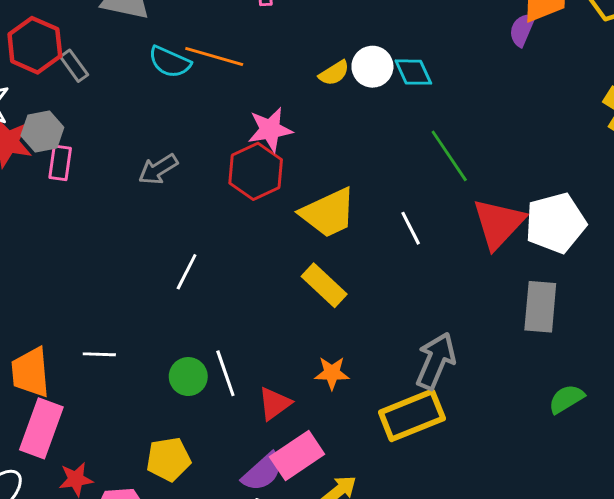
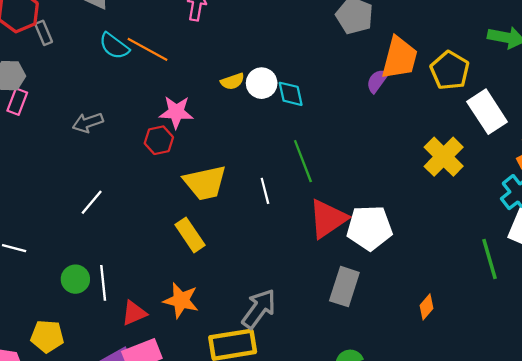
red hexagon: (256, 171) -> (159, 140), size x0.7
white line: (411, 228) -> (265, 191), moved
orange star: (332, 373) -> (181, 300), size x1.4

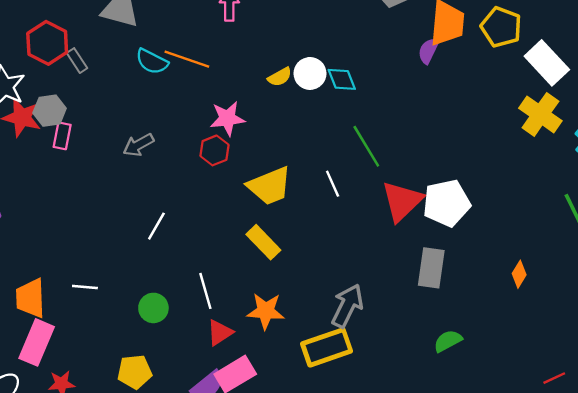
yellow cross: (444, 157) -> (540, 114), moved
white line: (103, 283) -> (205, 291), moved

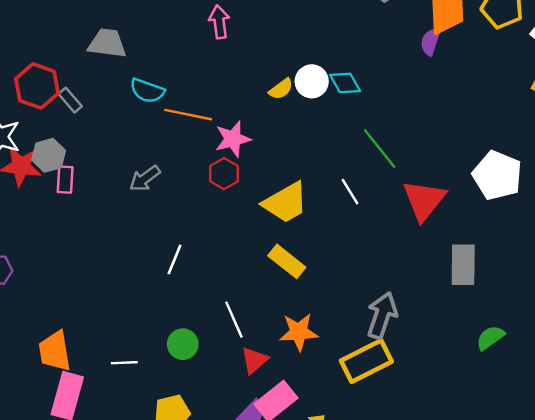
orange line: (187, 59) -> (188, 115), moved
white pentagon: (447, 203) -> (497, 175), moved, turned -30
white line: (85, 287) -> (124, 363), moved

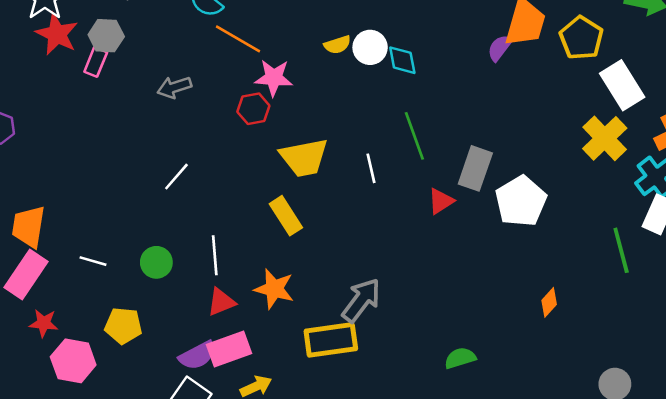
gray hexagon: (49, 155) -> (106, 36), moved
red triangle: (424, 200) -> (441, 201), size x0.6
gray rectangle: (463, 265) -> (475, 168), moved

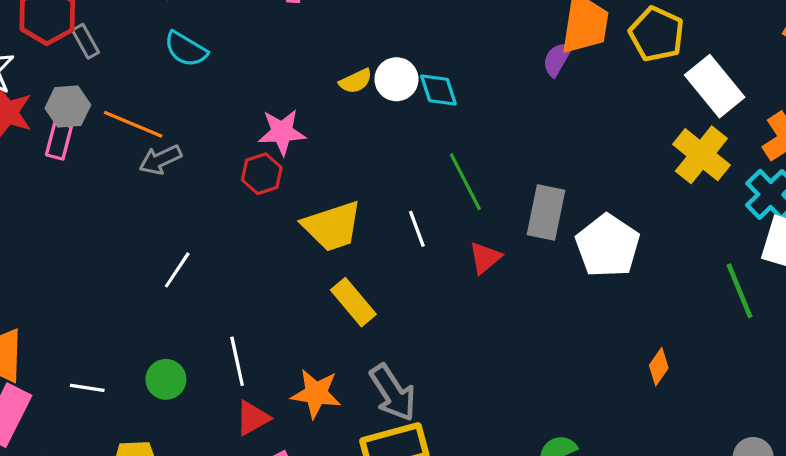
orange line: (238, 39) -> (133, 124), moved
red triangle: (441, 201) -> (485, 258), moved
yellow rectangle: (286, 216) -> (353, 302), moved
gray arrow: (361, 300) -> (393, 393), moved, turned 117

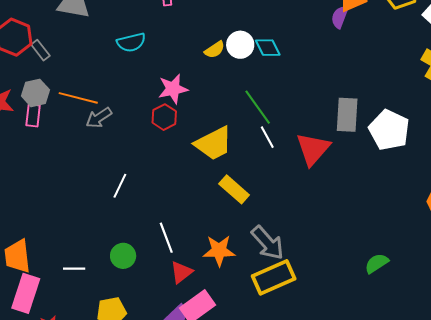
cyan semicircle: (186, 49) -> (131, 42), moved, turned -36
green line: (465, 182) -> (258, 107), moved
red triangle: (485, 258) -> (313, 149), size x1.6

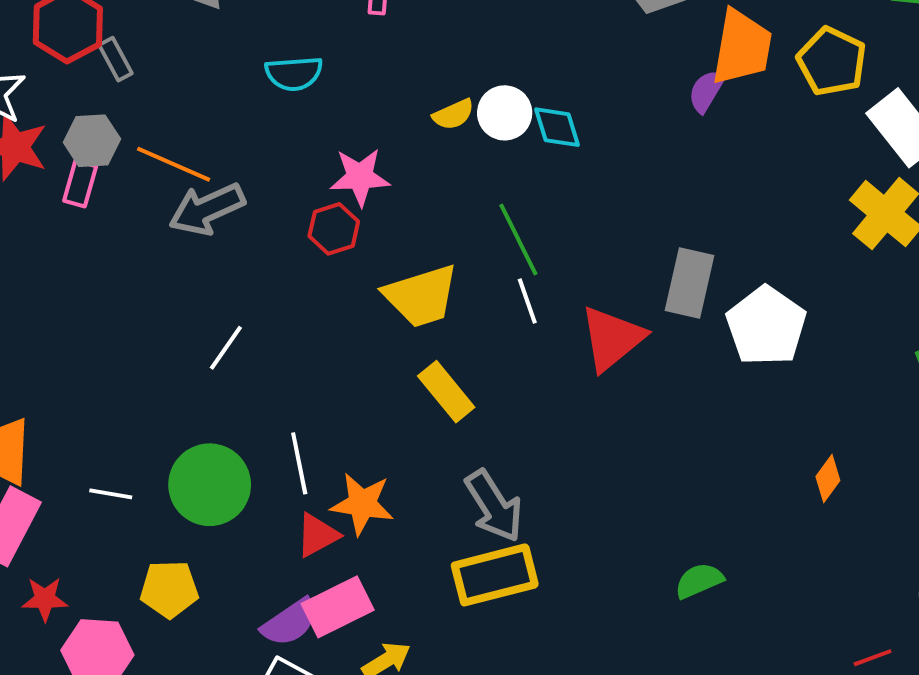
gray arrow: (99, 118) -> (207, 209), size x1.4
orange star: (219, 251) -> (362, 504), moved
green circle: (123, 256) -> (210, 485), size x1.6

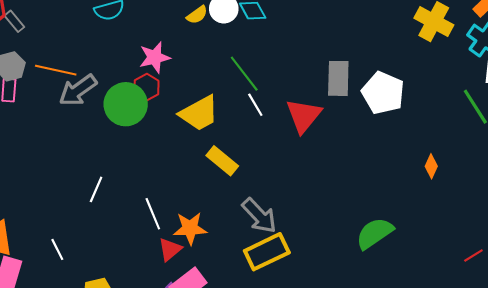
white line: (226, 348) -> (96, 189), moved
green circle: (210, 485) -> (126, 104), moved
white line: (111, 494) -> (57, 249), turned 65
green semicircle: (699, 581) -> (374, 233), size x1.5

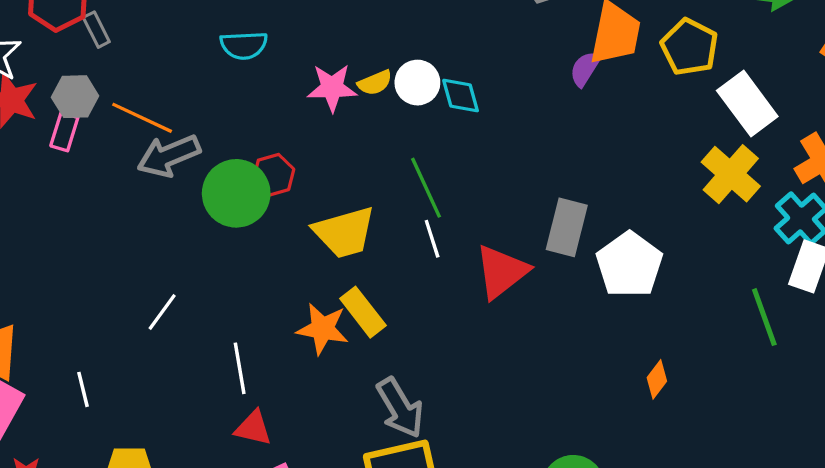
pink star: (155, 57) -> (332, 88), moved
orange diamond: (431, 166) -> (657, 379), moved
orange star: (190, 228) -> (323, 329), moved
red triangle: (170, 249) -> (253, 428), turned 40

